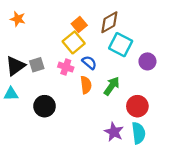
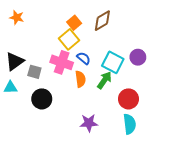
cyan square: (121, 45) -> (113, 62), moved
gray square: (37, 65) -> (34, 72), moved, turned 32
pink cross: (66, 67) -> (62, 62), size x1.5
purple star: (114, 132) -> (89, 123), moved, turned -30

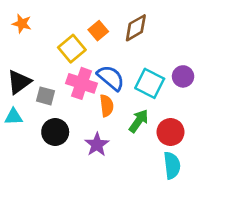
yellow square: (69, 39) -> (72, 49), moved
blue semicircle: (84, 58) -> (111, 78), size x1.5
green arrow: (104, 80) -> (139, 121), moved
purple star: (89, 123) -> (97, 145), moved, turned -30

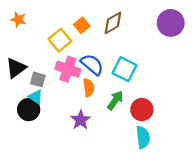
purple circle: (183, 76) -> (171, 23), moved, size x1.5
cyan triangle: (13, 117) -> (36, 97), moved, turned 35
black circle: (55, 132) -> (29, 110), moved

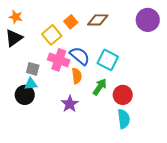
brown diamond: (113, 23) -> (98, 20), turned 30
black triangle: (16, 68) -> (14, 38), moved
cyan triangle: (36, 97) -> (31, 84), turned -40

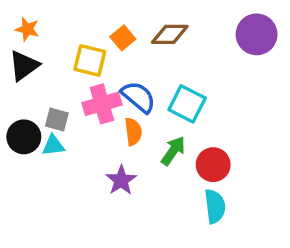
yellow square: (52, 35) -> (90, 60), turned -36
pink cross: (59, 60) -> (102, 104), turned -35
black circle: (25, 95) -> (24, 137), moved

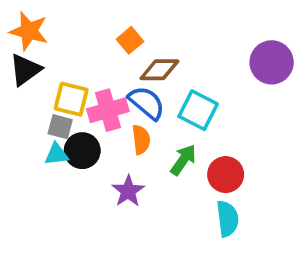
orange star: (27, 29) -> (29, 31), size x1.5
brown diamond: (170, 34) -> (159, 70), moved
purple circle: (257, 34) -> (272, 62), moved
yellow square: (90, 60) -> (71, 99), moved
black circle: (24, 137) -> (82, 151), moved

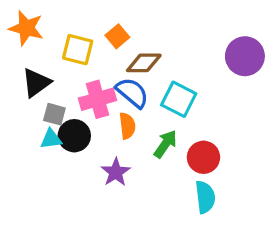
black triangle: (25, 70) -> (36, 83), moved
yellow square: (71, 99) -> (78, 50), moved

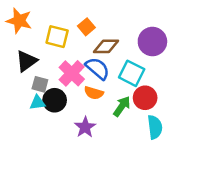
purple circle: (245, 56) -> (152, 42), moved
pink cross: (97, 99) -> (72, 73), turned -30
orange semicircle: (127, 126) -> (94, 93), turned 114
red circle: (203, 157) -> (145, 98), moved
cyan semicircle: (205, 197) -> (155, 127), moved

